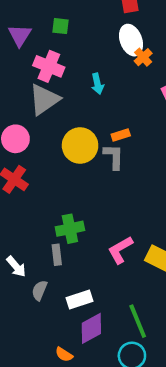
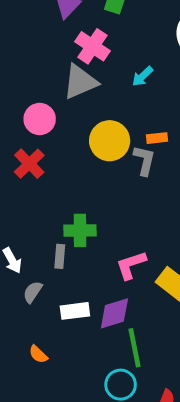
cyan arrow: (97, 84) -> (142, 76), turned 48
purple diamond: (91, 328) -> (114, 313), moved
orange semicircle: (64, 354) -> (38, 354), moved

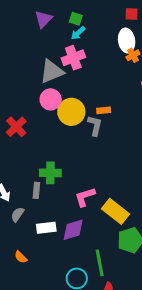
pink cross: (93, 46) -> (73, 58), moved, turned 35
cyan arrow: (142, 76) -> (78, 33), moved
pink circle: (40, 119) -> (51, 99), moved
green line: (135, 348) -> (100, 263), moved

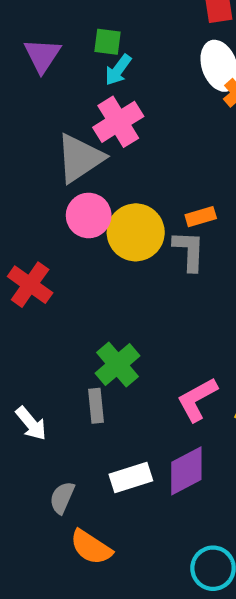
green cross: (50, 173) -> (117, 365), turned -30
gray semicircle: (18, 214) -> (62, 498), moved
orange semicircle: (21, 257) -> (91, 547), size x1.5

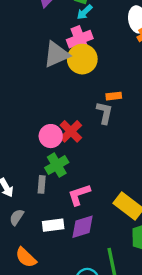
pink circle: (89, 215) -> (51, 136), moved
yellow circle: (136, 232) -> (82, 59), moved
red cross: (30, 285) -> (71, 131), moved
pink L-shape: (197, 399) -> (79, 195), moved
gray semicircle: (62, 498) -> (17, 217), moved

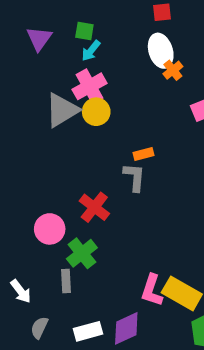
yellow circle: (82, 59) -> (96, 112), size x0.7
pink circle: (51, 136) -> (50, 229), moved
pink L-shape: (79, 195) -> (152, 290), moved, turned -45

